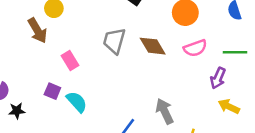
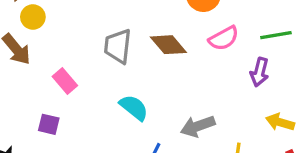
cyan semicircle: (77, 102) -> (134, 107), moved
yellow arrow: (229, 106) -> (280, 122), moved
gray arrow: (165, 111) -> (198, 126), turned -75

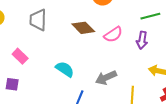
pink semicircle: (224, 38) -> (113, 34), moved
gray trapezoid: (118, 46) -> (38, 20), moved

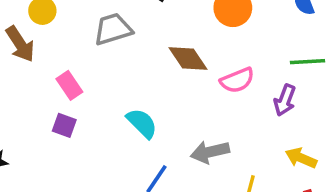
gray trapezoid: (38, 20) -> (113, 29), turned 60
purple square: (12, 84) -> (64, 125), moved

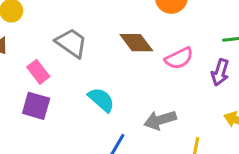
gray trapezoid: (113, 29) -> (71, 43), moved, turned 56
purple square: (64, 125) -> (36, 106), size x1.4

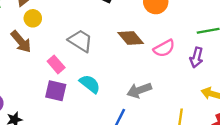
cyan semicircle: (101, 100) -> (90, 84), moved
gray arrow: (160, 120) -> (139, 90), moved

